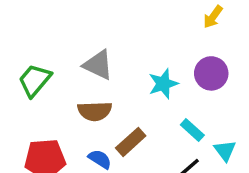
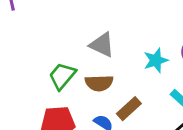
green trapezoid: (35, 80) -> (62, 76), moved

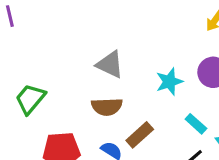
green trapezoid: (62, 76) -> (30, 99), moved

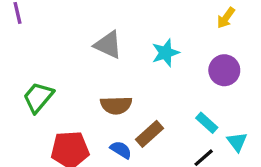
gray triangle: (110, 64) -> (108, 45), moved
cyan star: (169, 82) -> (165, 53), moved

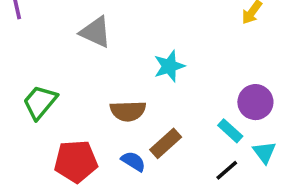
gray triangle: (108, 45) -> (96, 32), moved
cyan star: (165, 53) -> (169, 66), moved
purple circle: (224, 70) -> (255, 102), moved

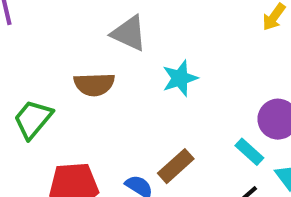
gray triangle: (96, 32) -> (129, 33), moved
brown semicircle: (128, 111) -> (94, 84), moved

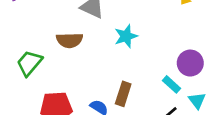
brown rectangle: (176, 166) -> (123, 94), turned -30

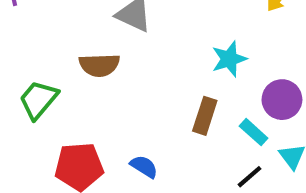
cyan star: (126, 36) -> (229, 59), moved
brown rectangle: (123, 94) -> (205, 116), moved

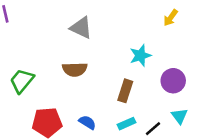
brown semicircle: (99, 65) -> (75, 69), moved
cyan rectangle: (254, 132) -> (127, 124), moved, turned -66

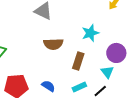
brown semicircle: (75, 69) -> (53, 44), moved
cyan triangle: (179, 116) -> (107, 72), moved

